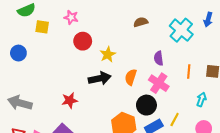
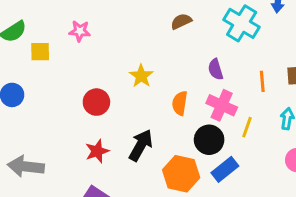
red circle: (83, 41) -> (96, 102), moved
black arrow: (100, 78) -> (141, 145), moved, turned -40
yellow line: (175, 119) -> (247, 127), moved

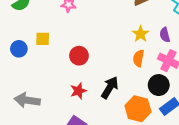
yellow square: (40, 52) -> (43, 39), moved
yellow star: (141, 76) -> (141, 34), moved

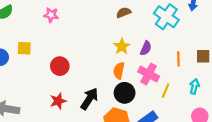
purple semicircle: (165, 35) -> (146, 48), turned -144
black circle: (159, 85) -> (125, 93), moved

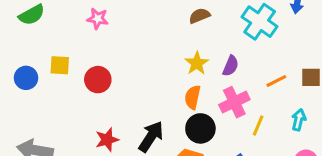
orange line: (178, 59) -> (276, 81), turned 64
red circle: (60, 66) -> (98, 80), moved
pink cross: (149, 74) -> (234, 102), turned 36

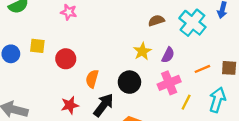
brown semicircle: (199, 16) -> (156, 21), moved
orange semicircle: (193, 97) -> (92, 79), moved
cyan arrow: (299, 120) -> (217, 100), size x1.5
black circle: (200, 128) -> (129, 82), moved

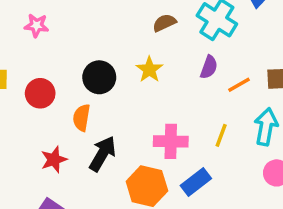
purple semicircle: (168, 55) -> (209, 67), moved
black circle: (129, 82) -> (99, 77), moved
pink cross: (169, 83) -> (171, 141), moved, turned 30

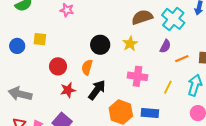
brown semicircle: (164, 23) -> (142, 17), size x1.5
red circle: (40, 93) -> (58, 66), moved
pink cross: (171, 141) -> (137, 76), moved
blue rectangle: (196, 182) -> (150, 113), turned 36

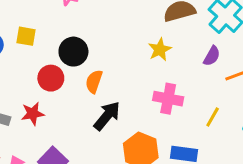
black circle: (100, 45) -> (73, 52), moved
red star: (68, 90) -> (33, 114), moved

